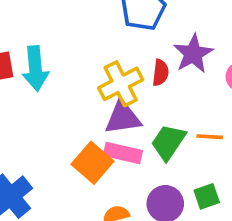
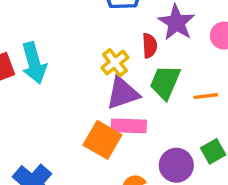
yellow cross: (121, 84) -> (115, 63), size x0.7
green trapezoid: (168, 142) -> (165, 82), moved

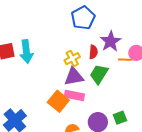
orange line: (206, 96) -> (125, 60), moved

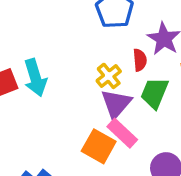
purple triangle: (74, 77) -> (116, 104), turned -30
pink rectangle: (74, 96) -> (122, 133), turned 42

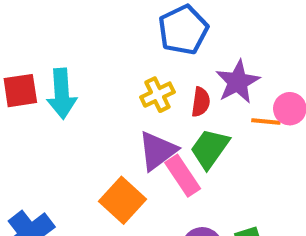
yellow cross: (109, 76) -> (157, 95), moved
pink rectangle: (122, 133) -> (183, 176), moved

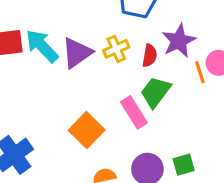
cyan arrow: (62, 94) -> (42, 46), turned 138
orange line: (266, 121) -> (200, 72), turned 65
purple triangle: (157, 151) -> (77, 53), moved

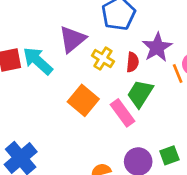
yellow cross: (116, 49) -> (103, 59), turned -30
purple triangle: (77, 53) -> (72, 39), moved
orange square: (87, 130) -> (83, 100), moved

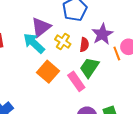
cyan arrow: (38, 61) -> (34, 43), moved

